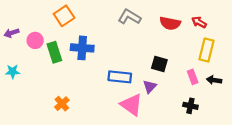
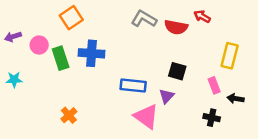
red arrow: (199, 22) -> (202, 16), moved
red semicircle: (170, 23) -> (176, 27), moved
black arrow: (214, 80) -> (236, 99), moved

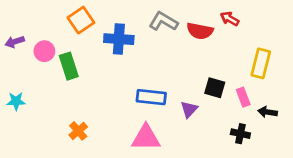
blue cross: (91, 53) -> (119, 39), moved
black square: (177, 71) -> (215, 88), moved
cyan star: (14, 80) -> (16, 101), moved
pink triangle: (146, 116) -> (146, 138), moved, turned -36

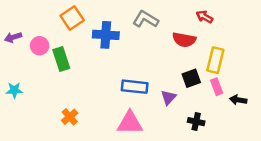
red semicircle: (200, 31) -> (184, 40), moved
yellow rectangle: (261, 63) -> (215, 60), moved
black square: (215, 88) -> (191, 78), turned -36
black cross: (240, 134) -> (196, 122), moved

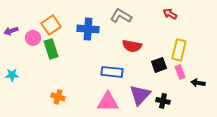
orange square: (72, 18) -> (51, 25), moved
red semicircle: (184, 40) -> (132, 46), moved
purple triangle: (168, 97) -> (140, 95), moved, size x1.6
orange cross: (70, 117) -> (58, 97), turned -32

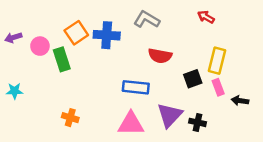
orange square: (51, 25) -> (76, 33), moved

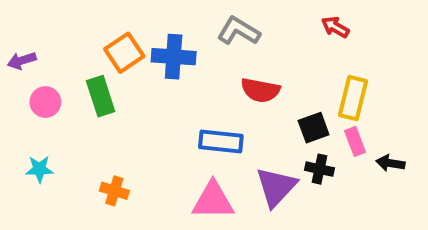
pink circle: (40, 46) -> (45, 102), moved
cyan star: (15, 91) -> (39, 169), moved
black cross: (198, 122) -> (319, 169), moved

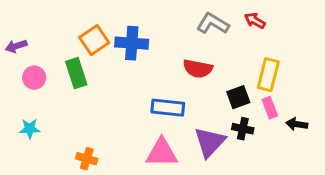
gray L-shape: (239, 31) -> (213, 24), moved
orange cross: (114, 191) -> (87, 159), moved

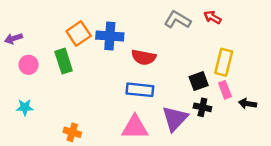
red semicircle: (198, 69) -> (144, 57), moved

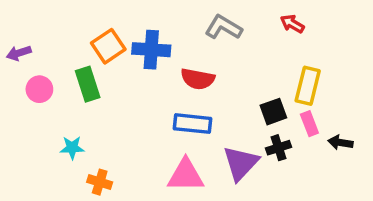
gray L-shape: (177, 20) -> (223, 27), moved
cyan star: (25, 107) -> (72, 148), moved
black cross: (202, 107) -> (278, 148), turned -30

